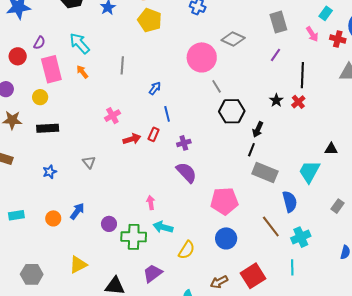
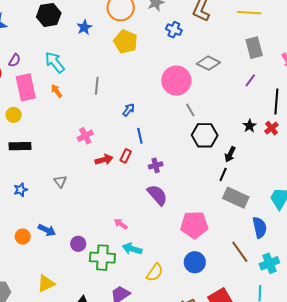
pink arrow: (151, 203) -> (121, 224), turned -48
blue arrow: (77, 211) -> (47, 230), turned 78

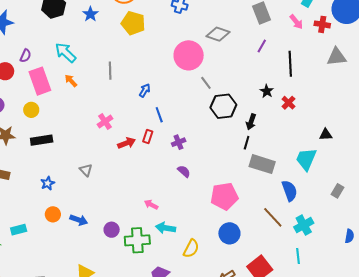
red cross: (271, 128) -> (288, 103), moved
purple semicircle: (157, 195) -> (184, 171), size x0.6
orange circle: (23, 237) -> (53, 214), moved

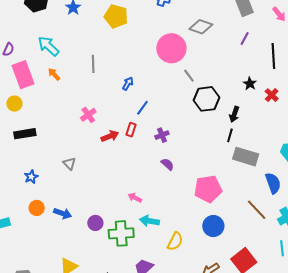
blue line: (159, 115) -> (142, 108), turned 56

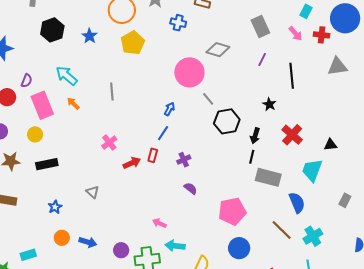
yellow pentagon: (116, 16) -> (133, 43), turned 30
blue arrow: (128, 84) -> (169, 109), moved
red cross: (272, 95) -> (292, 135), moved, size x1.5

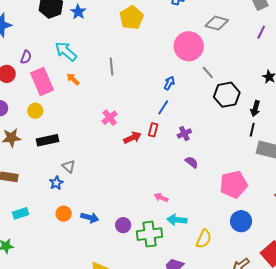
blue star: (89, 36) -> (78, 12), moved
gray triangle: (93, 192) -> (69, 166), moved
cyan rectangle: (28, 255) -> (21, 213), moved

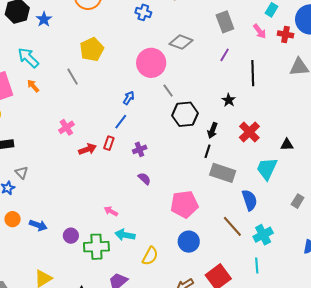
yellow pentagon: (131, 18) -> (92, 49), moved
gray line: (111, 66) -> (73, 77), turned -30

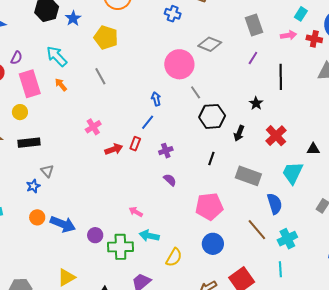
pink arrow: (260, 31) -> (288, 35), turned -63
yellow pentagon: (92, 49) -> (106, 37), moved, turned -30
blue arrow: (129, 98) -> (156, 99), turned -48
black line: (208, 151) -> (211, 159), moved
blue arrow: (38, 225) -> (63, 224), size x1.4

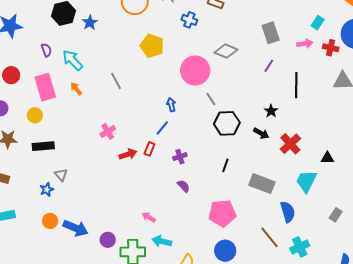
yellow pentagon: (106, 37) -> (152, 46), moved
purple semicircle: (16, 58) -> (46, 50), moved, turned -48
black arrow: (239, 133) -> (261, 133), moved, turned -84

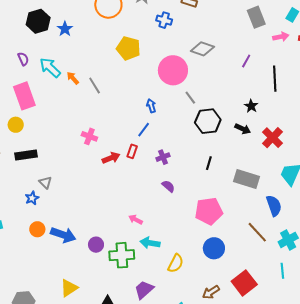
gray rectangle: (271, 33) -> (256, 17), moved
orange arrow: (76, 89) -> (73, 78), moved
pink cross: (108, 131) -> (89, 136), turned -35

